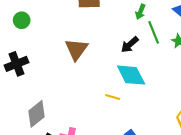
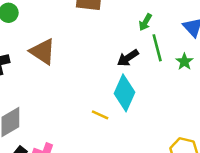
brown triangle: (76, 49) -> (43, 52), moved, turned -40
cyan diamond: (131, 75) -> (125, 93), turned 44

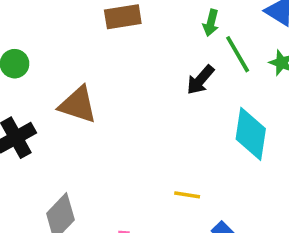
cyan diamond: (125, 93) -> (251, 134), moved
yellow line: (100, 115) -> (187, 195), moved

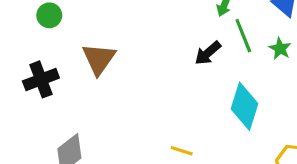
brown triangle: (78, 105) -> (99, 59), turned 39

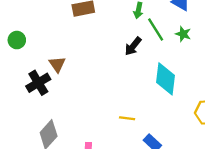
brown triangle: (99, 59) -> (57, 64), size x0.7
black cross: (41, 79) -> (38, 83), moved

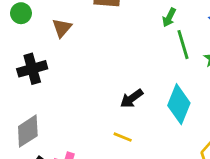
black arrow: (133, 46) -> (132, 98), moved
brown triangle: (57, 64) -> (62, 28), moved

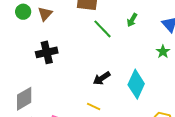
brown triangle: (62, 28) -> (45, 14), moved
green line: (183, 45) -> (103, 29), moved, turned -30
black cross: (32, 69) -> (47, 52), moved

